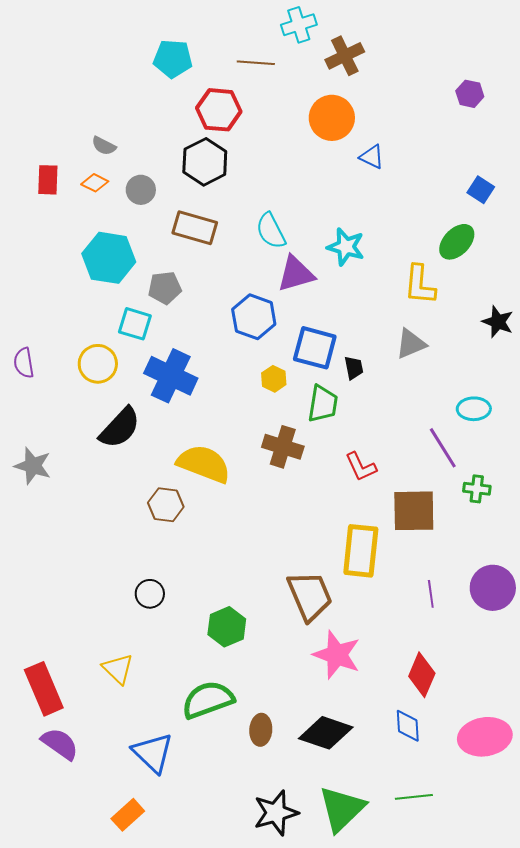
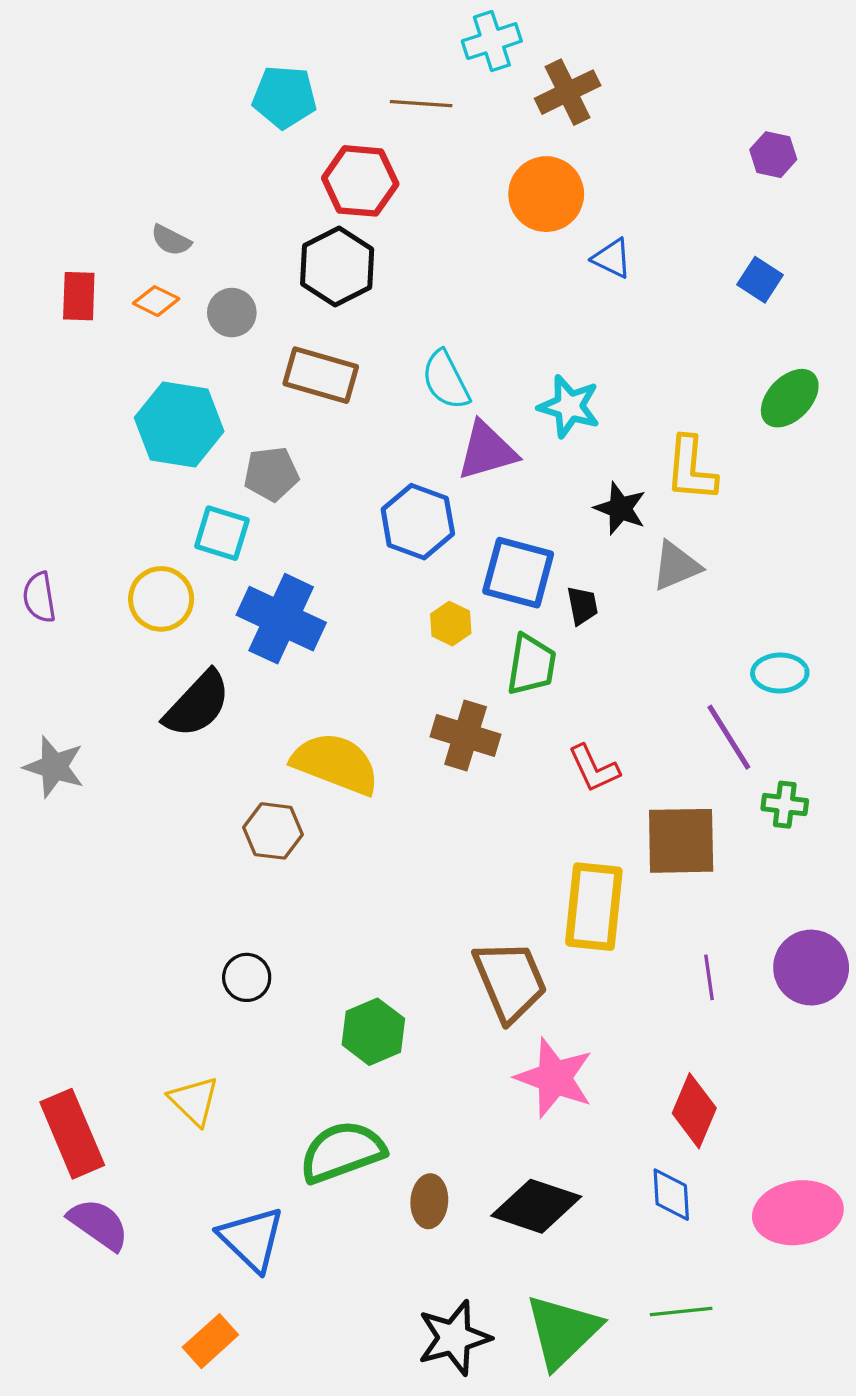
blue square: (481, 190) -> (760, 280), moved
green ellipse: (457, 242) -> (790, 398), moved
black star: (498, 322) -> (620, 508), moved

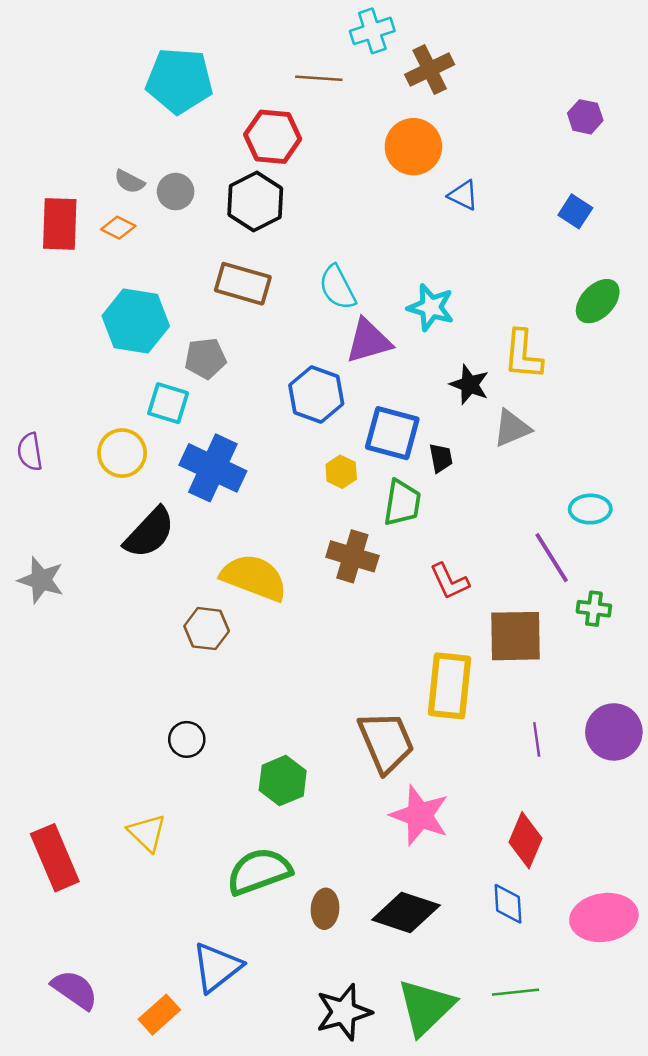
cyan pentagon: (285, 97) -> (179, 81), moved, size x1.4
red rectangle: (79, 296) -> (60, 224), size x1.4
gray circle: (232, 313) -> (176, 192), moved
purple semicircle: (99, 1224) -> (75, 990), moved
blue triangle: (252, 1239) -> (217, 967), moved, turned 38

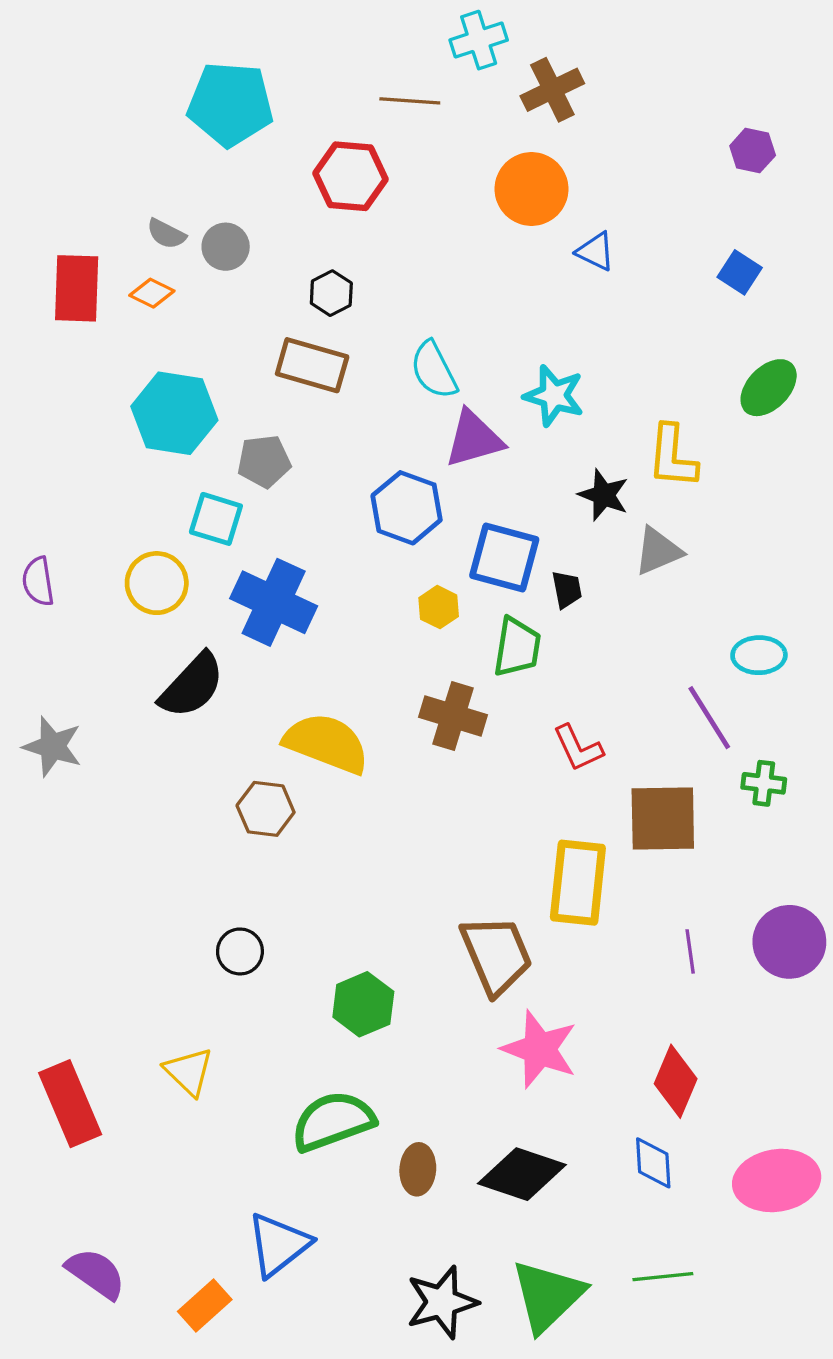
black hexagon: (255, 201) -> (331, 293), moved, size x0.6

